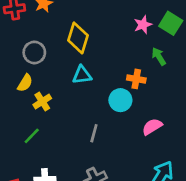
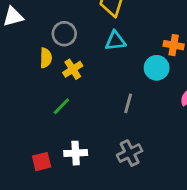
gray circle: (34, 52) -> (64, 34), moved
yellow semicircle: (25, 83) -> (46, 58), moved, turned -30

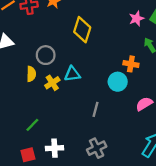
cyan triangle: (115, 41) -> (72, 74), moved
green line: (61, 106) -> (32, 125), moved

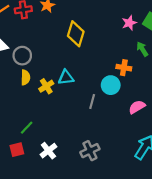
gray circle: (46, 55) -> (22, 56), moved
gray line: (95, 109) -> (92, 101), moved
white cross: (55, 148) -> (48, 151), turned -35
red square: (28, 155) -> (17, 150), moved

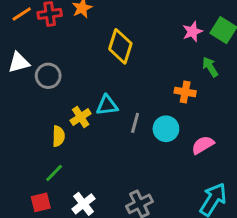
yellow semicircle: (26, 77) -> (58, 136), moved
cyan circle: (111, 85) -> (166, 129), moved
gray line: (92, 101) -> (135, 123), moved

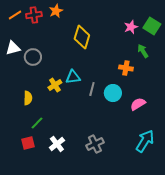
yellow semicircle: (58, 136) -> (28, 98), moved

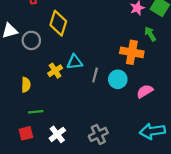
yellow diamond: (82, 37) -> (58, 23), moved
orange cross: (126, 68) -> (132, 52), size x1.5
green line: (37, 123) -> (36, 112), turned 40
cyan arrow: (145, 141) -> (152, 131), turned -130

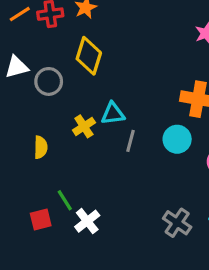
gray line: (95, 75) -> (131, 141), moved
green line: (36, 112) -> (65, 200), moved, turned 64
gray cross: (98, 134) -> (177, 223), moved, turned -30

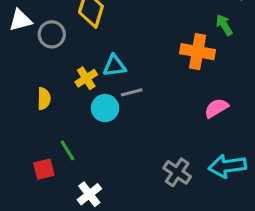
cyan circle: (177, 139) -> (105, 108), moved
gray line: (131, 141) -> (132, 92), turned 60
white cross: (87, 221) -> (89, 194), moved

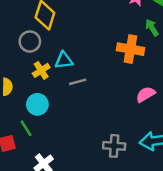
gray circle: (52, 34) -> (30, 42), moved
cyan circle: (105, 108) -> (37, 104), moved
gray cross: (177, 172) -> (114, 146), turned -30

